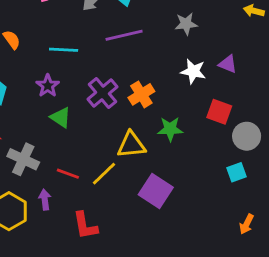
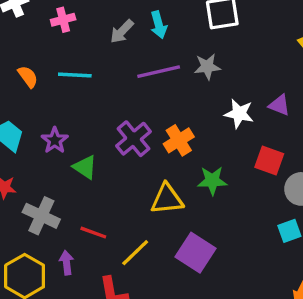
gray star: (186, 24) -> (207, 67), moved
cyan line: (64, 50) -> (75, 75), moved
purple star: (48, 86) -> (55, 140), moved
yellow line: (104, 174) -> (135, 253), moved

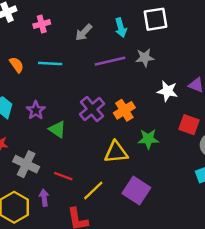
cyan arrow: (159, 25) -> (121, 28), moved

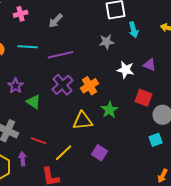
cyan arrow: (121, 28) -> (134, 30), moved
purple line: (110, 61) -> (61, 55), moved
green star: (148, 139) -> (110, 110), turned -30
purple square: (136, 190) -> (100, 153), size x0.7

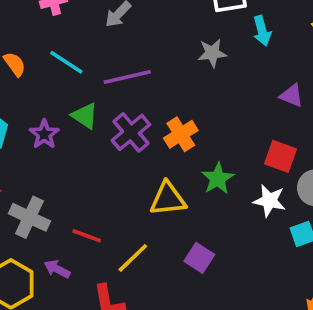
cyan line: (28, 47) -> (66, 62), turned 30
white star: (126, 70) -> (269, 201), moved
green triangle: (34, 102) -> (85, 116), moved
purple arrow: (23, 159) -> (57, 269), turned -56

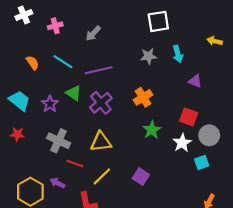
cyan arrow: (262, 31) -> (178, 54), moved
orange cross: (181, 134) -> (143, 97), moved
yellow triangle: (168, 199) -> (101, 142), moved
white star: (269, 201) -> (182, 143), turned 30
gray cross: (29, 217) -> (59, 141), moved

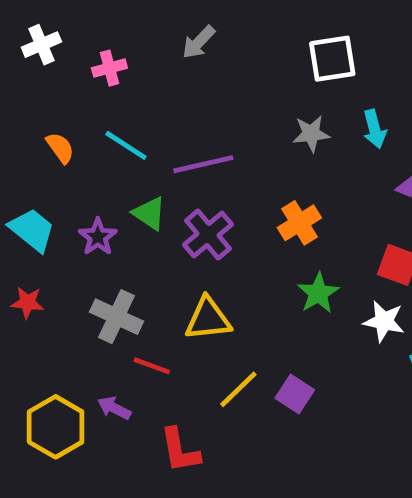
gray arrow: (93, 33) -> (199, 42), moved
white star: (182, 143) -> (384, 321), turned -30
yellow line: (102, 176) -> (238, 389), moved

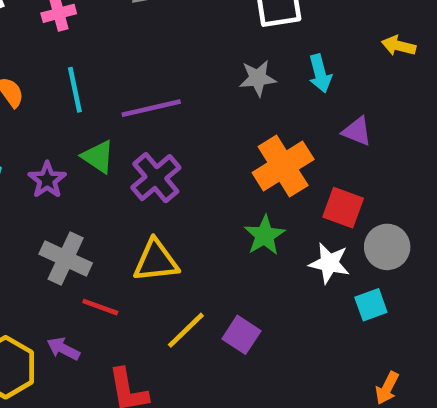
cyan line: (126, 145) -> (75, 90), turned 45
orange cross: (299, 223) -> (283, 166), moved, size x1.4

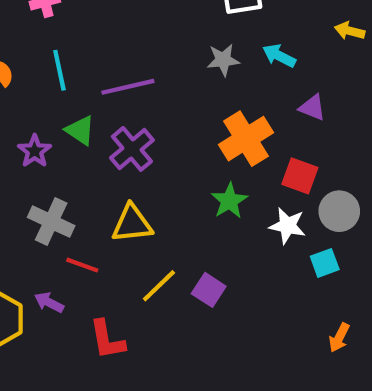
cyan arrow: (320, 73) -> (279, 56), turned 132

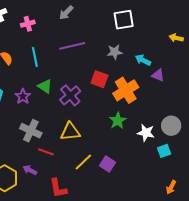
cyan arrow: (279, 56) -> (143, 60), moved
purple line: (128, 87) -> (72, 46), moved
red square: (300, 176) -> (99, 79), moved

